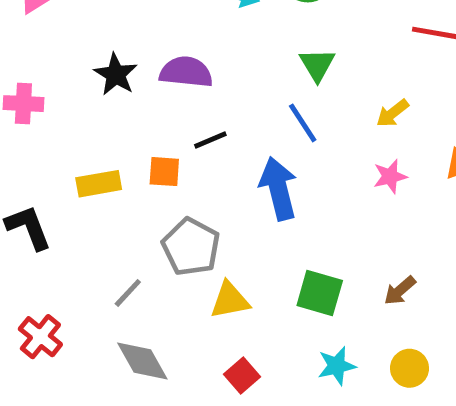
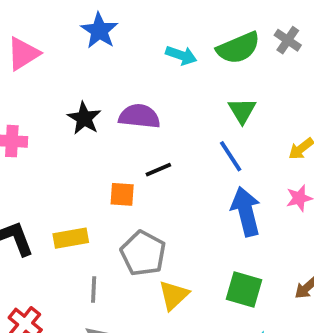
yellow rectangle: (99, 184) -> (71, 238), moved
blue arrow: (278, 189) -> (246, 211), moved
gray line: (128, 293) -> (94, 289), turned -40
yellow triangle: (230, 300) -> (174, 295), turned -32

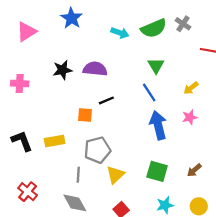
black star: (84, 118) -> (62, 70), turned 30
gray pentagon: (143, 253) -> (97, 150), turned 30
gray line: (94, 289) -> (78, 175), moved

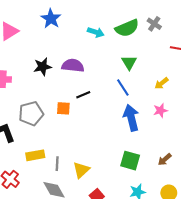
yellow rectangle: (55, 141) -> (35, 155), moved
gray pentagon: (97, 150) -> (31, 114), moved
yellow triangle: (115, 175) -> (81, 170), moved

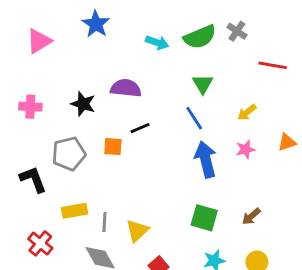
black star: (43, 67) -> (83, 104), moved, turned 30

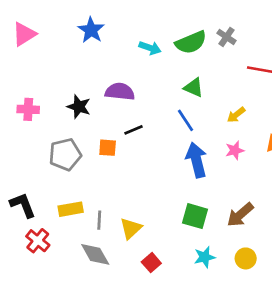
pink triangle: (39, 41) -> (24, 34), moved
green triangle: (203, 84) -> (194, 88), turned -35
black L-shape: (33, 179) -> (23, 205), moved
brown arrow: (251, 216) -> (240, 215), size x1.5

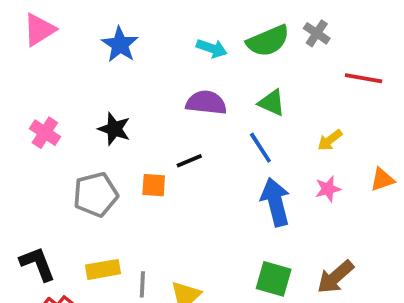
blue star: (91, 30) -> (120, 45), moved
purple semicircle: (120, 92) -> (206, 103), moved
pink cross: (28, 109) -> (45, 133), turned 30

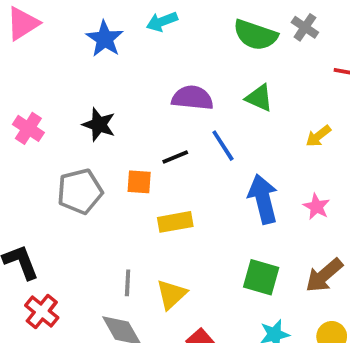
green semicircle: (268, 41) -> (255, 35), turned 42
cyan arrow: (212, 48) -> (162, 22), moved, turned 140
blue line: (260, 148) -> (223, 146), moved
pink star: (328, 189) -> (316, 207), moved, turned -30
yellow rectangle: (103, 269) -> (175, 222), moved

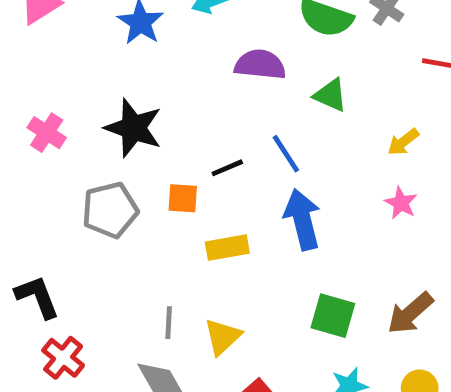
purple semicircle: (192, 98) -> (260, 65), moved
black star: (99, 125) -> (133, 128), size x1.4
blue arrow: (263, 199) -> (302, 219), moved
pink star: (316, 207) -> (401, 203), moved

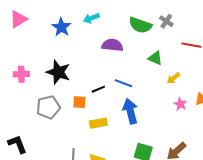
green triangle: (330, 95) -> (155, 58), moved
pink cross: (47, 133) -> (21, 74), turned -35
blue line: (286, 154) -> (123, 83), turned -36
pink star: (401, 203) -> (180, 104), moved

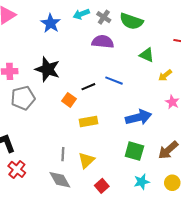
gray cross: (166, 21) -> (104, 17), moved
orange square: (79, 102) -> (69, 100), turned 32
gray pentagon: (48, 107) -> (23, 98), moved
blue arrow: (130, 111) -> (139, 117), moved, turned 90

